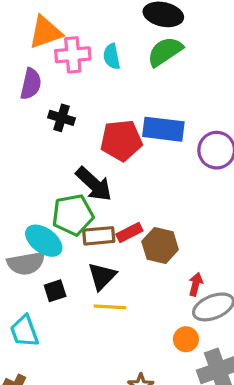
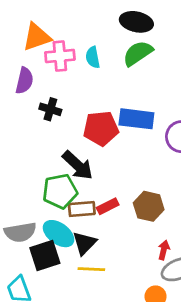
cyan ellipse: (44, 241) -> (59, 234), moved
brown hexagon: (160, 246) -> (149, 206), moved
black square: (55, 291) -> (45, 255), size x1.6

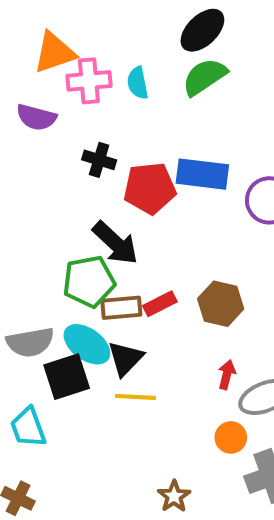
black ellipse: (136, 22) -> (202, 30), turned -56
purple semicircle: (24, 81) -> (36, 117), turned 92
black cross: (50, 109) -> (99, 160), moved
red arrow: (164, 250) -> (227, 375), moved

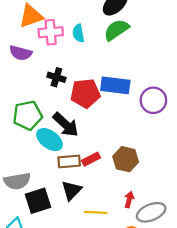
green pentagon: (89, 281) -> (28, 115), moved
cyan ellipse: (87, 344) -> (49, 140), moved
yellow line: (136, 397) -> (96, 212), moved

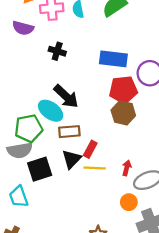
red pentagon: (85, 93) -> (123, 90), moved
green pentagon: (28, 115) -> (29, 128), moved
red rectangle: (91, 159) -> (90, 149), moved, turned -35
brown hexagon: (126, 159) -> (123, 113), moved
yellow line: (96, 212) -> (95, 168), moved

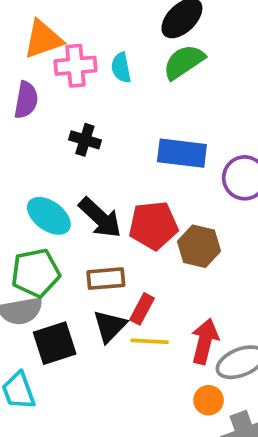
purple semicircle: (23, 28) -> (26, 100), turned -95
red pentagon: (123, 90) -> (153, 225), moved
cyan ellipse: (51, 111) -> (49, 216), moved
red arrow: (127, 168) -> (205, 341), size x1.6

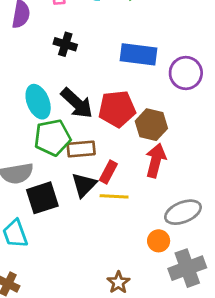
cyan ellipse: (49, 216) -> (38, 102), turned 32
green pentagon: (36, 273) -> (52, 138), moved
red arrow: (205, 341) -> (156, 161), moved

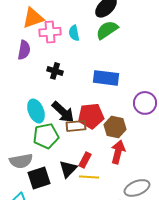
purple circle: (186, 73) -> (145, 103), moved
brown rectangle: (81, 149) -> (76, 126), moved

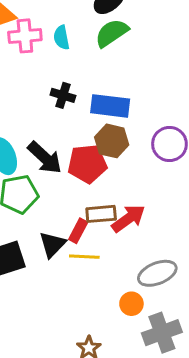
black cross: (55, 71) -> (63, 95), moved
brown rectangle: (76, 126) -> (101, 214), moved
brown hexagon: (115, 127) -> (112, 141), moved
red arrow: (118, 152) -> (128, 219), turned 40

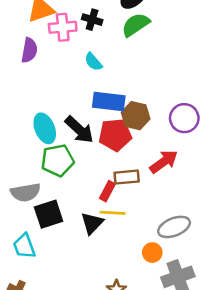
cyan semicircle: (61, 38) -> (93, 62), moved, turned -30
black cross: (63, 95) -> (92, 20), moved
blue rectangle: (110, 106) -> (109, 101), moved
red arrow: (128, 219) -> (164, 162), moved
black triangle: (52, 244) -> (92, 223), moved

